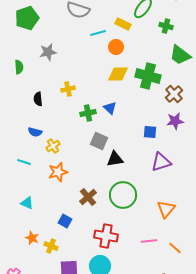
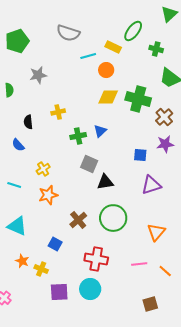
blue triangle: (110, 108) -> (100, 131), turned 32
blue semicircle: (35, 132) -> (18, 145), moved, turned 32
cyan triangle: (27, 203) -> (17, 226), size x1.5

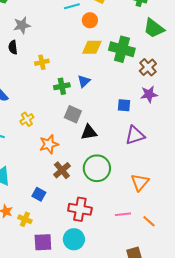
black semicircle: (28, 122) -> (13, 47), moved
orange star: (48, 195) -> (49, 144), moved

